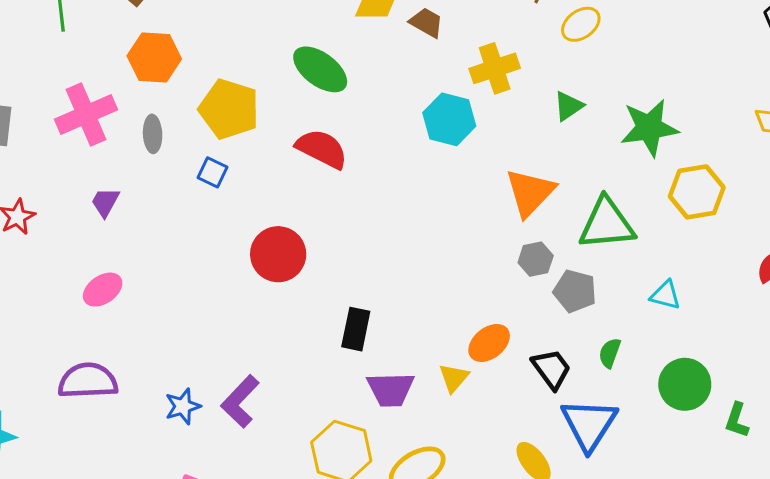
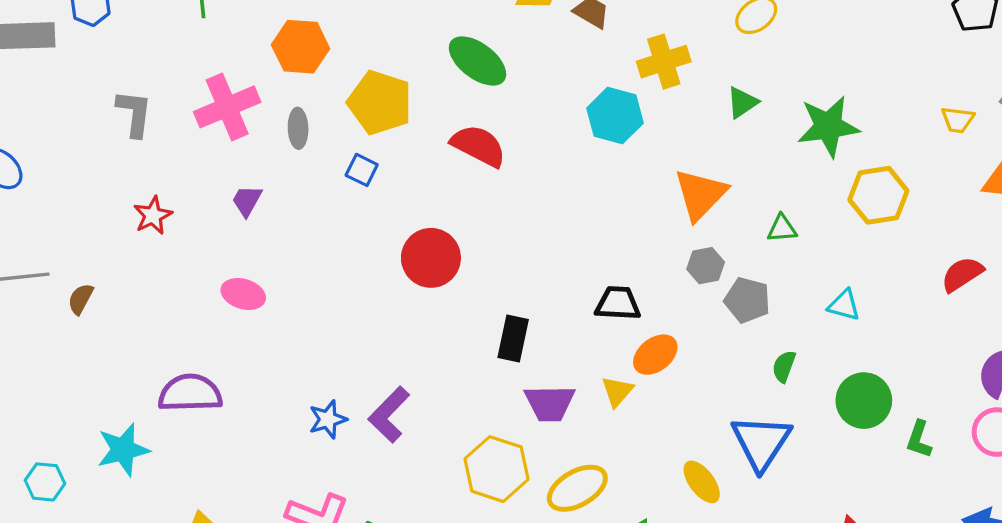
green triangle: (607, 224) -> (782, 228), size x0.5
pink ellipse: (103, 290) -> (243, 294), turned 51
black trapezoid: (551, 369) -> (618, 303), moved, turned -51
purple semicircle: (88, 381) -> (190, 393), moved

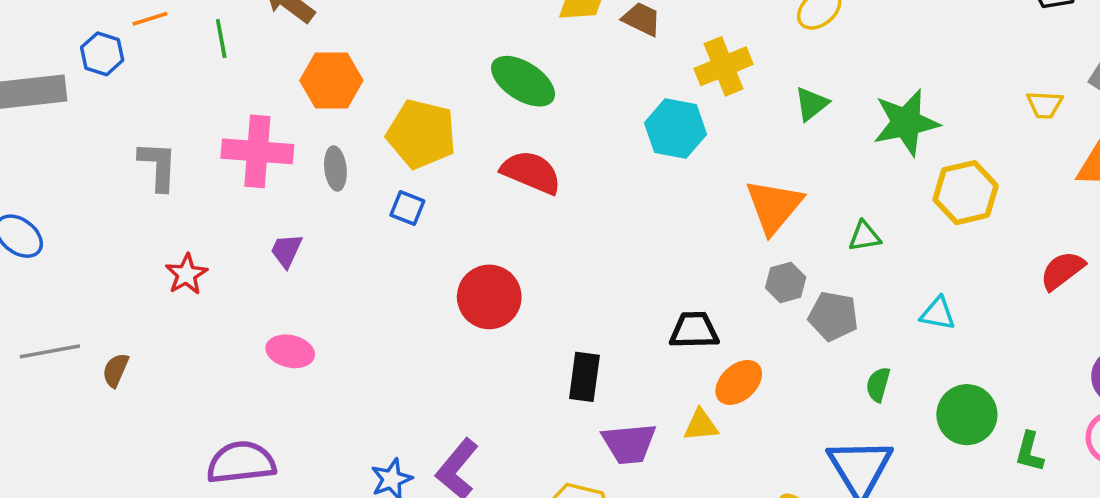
pink cross: (227, 107) -> (257, 151), turned 32
yellow triangle: (617, 391) -> (701, 425), turned 48

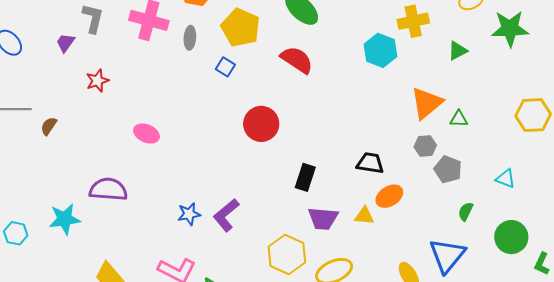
green star: (906, 122) -> (510, 29), moved
green triangle: (865, 236) -> (459, 119), moved
purple trapezoid: (286, 251) -> (65, 43), moved

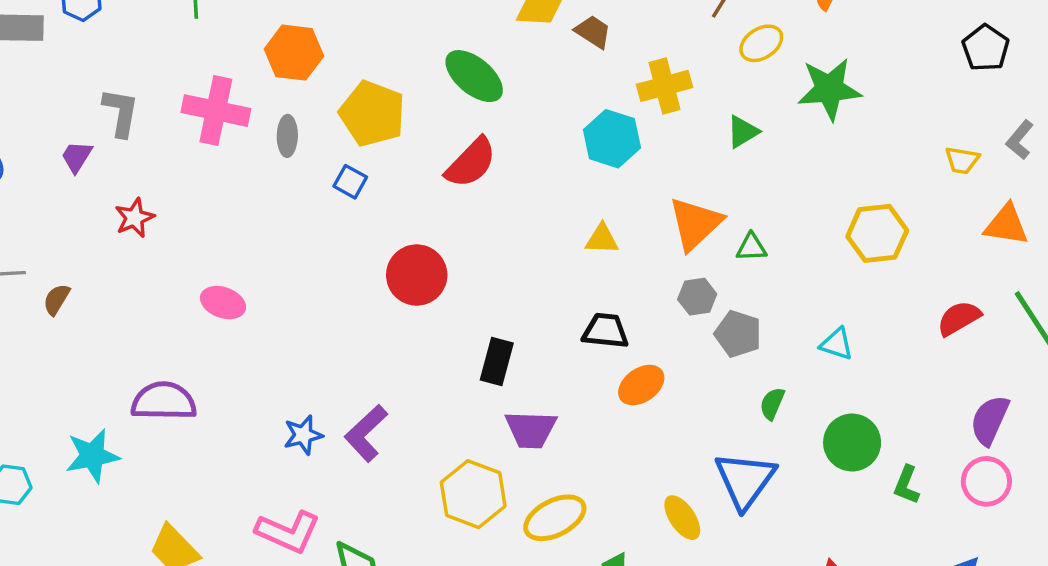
red semicircle: (297, 60) -> (471, 163), turned 104
yellow triangle: (364, 216) -> (602, 239), moved

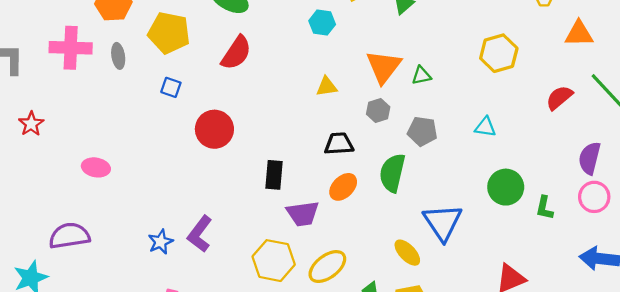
cyan hexagon: (612, 139) -> (322, 23), size x0.7
blue square: (350, 182) -> (171, 87), moved
gray hexagon: (697, 297) -> (378, 111), moved
orange ellipse: (641, 385) -> (343, 187), moved
green semicircle: (772, 404) -> (392, 173), moved, size x1.8

